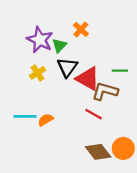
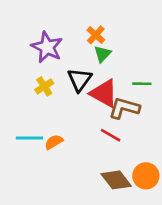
green triangle: (59, 46) -> (103, 54), moved

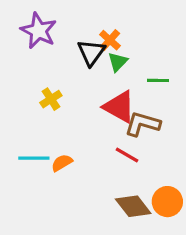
purple star: (47, 47) -> (39, 31), moved
black triangle: (80, 80) -> (91, 53), moved
green line: (142, 84) -> (158, 80), moved

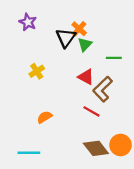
purple star: (39, 31) -> (28, 22), size x0.7
red triangle: (119, 107) -> (86, 77), size x0.7
brown L-shape: (143, 124) -> (103, 89), turned -60
cyan line: (34, 158) -> (29, 153), moved

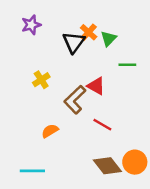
purple star: (28, 22) -> (31, 25), turned 30
green triangle: (85, 44) -> (109, 39), moved
brown L-shape: (103, 89) -> (75, 100), moved

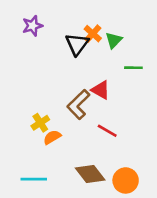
yellow cross: (41, 80) -> (40, 123), moved
orange circle: (135, 162) -> (126, 180), moved
brown diamond: (107, 166) -> (90, 174), moved

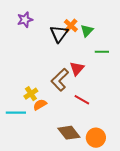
red triangle: (101, 90) -> (77, 69), turned 42
cyan line: (34, 179) -> (16, 113), moved

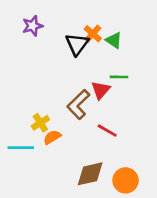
green triangle: (87, 31) -> (114, 40), turned -40
green line: (102, 52) -> (119, 77), moved
brown diamond: (69, 133) -> (90, 174), turned -65

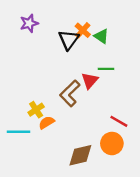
red line: (107, 131) -> (119, 121), moved
orange circle: (126, 180) -> (112, 143), moved

